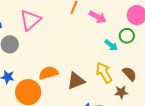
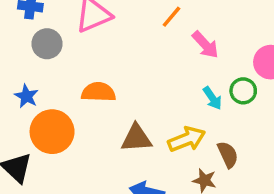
orange semicircle: (48, 73) -> (98, 92), moved
yellow arrow: (104, 73) -> (187, 139), turned 80

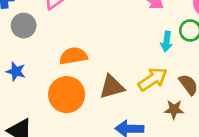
cyan arrow: (212, 98) -> (167, 42), turned 54
orange circle: (52, 132) -> (67, 95), moved

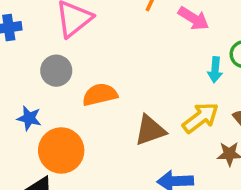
gray circle: (24, 26) -> (56, 71), moved
orange circle: (67, 95) -> (61, 150), moved

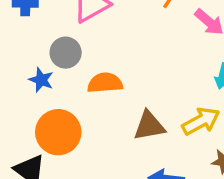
blue star: (29, 118) -> (41, 80), moved

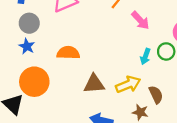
gray circle: (66, 53) -> (29, 23), moved

